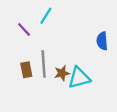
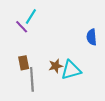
cyan line: (46, 16) -> (31, 16), moved
gray line: (44, 64) -> (32, 79), moved

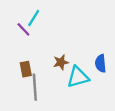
blue semicircle: (92, 37) -> (101, 63), moved
brown star: (56, 66) -> (61, 62), moved

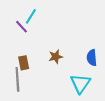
cyan triangle: (78, 77) -> (80, 83), moved, turned -40
gray line: (35, 87) -> (17, 79), moved

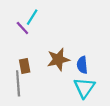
brown star: (56, 57) -> (58, 59), size x1.5
blue semicircle: (92, 58) -> (82, 65), moved

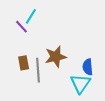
blue semicircle: (82, 65) -> (88, 67), moved
gray line: (18, 83) -> (38, 70), moved

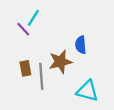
blue semicircle: (88, 67) -> (81, 45), moved
cyan triangle: (80, 84) -> (87, 91), turned -50

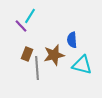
brown rectangle: (25, 68) -> (27, 54), moved, turned 32
cyan triangle: (87, 91) -> (82, 65), moved

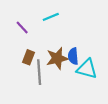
cyan line: (30, 16) -> (51, 17), moved, turned 35
blue semicircle: (72, 40) -> (73, 56), moved

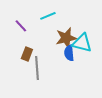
brown star: (57, 58) -> (66, 38), moved
cyan triangle: (87, 69) -> (82, 43), moved

